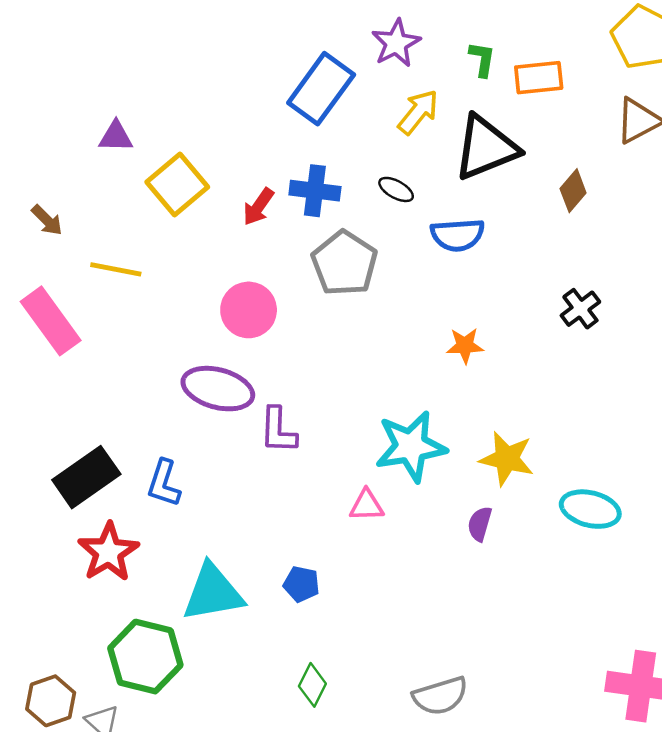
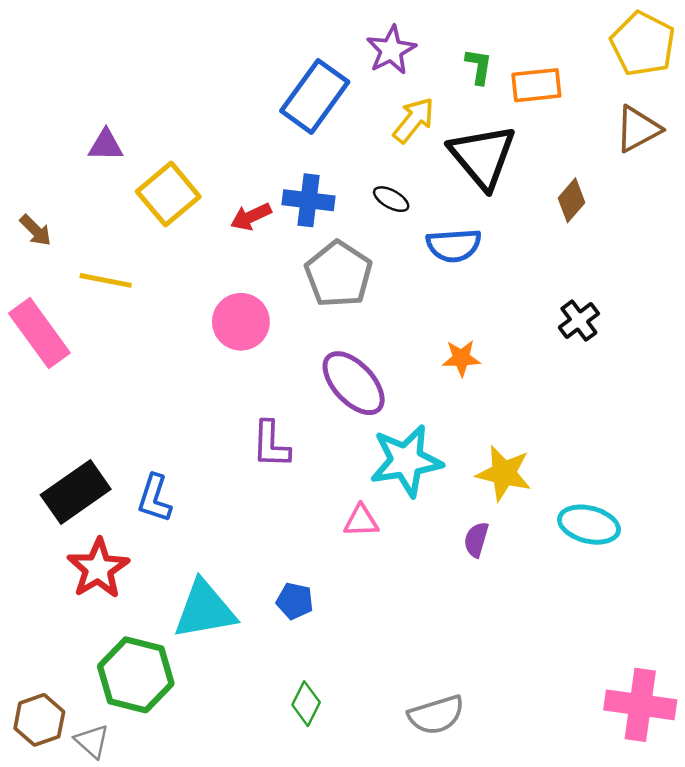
black triangle: (486, 148) -> (483, 156), turned -48
red arrow: (258, 207) -> (251, 217), turned 30
purple ellipse: (218, 389) -> (354, 383), moved, turned 32

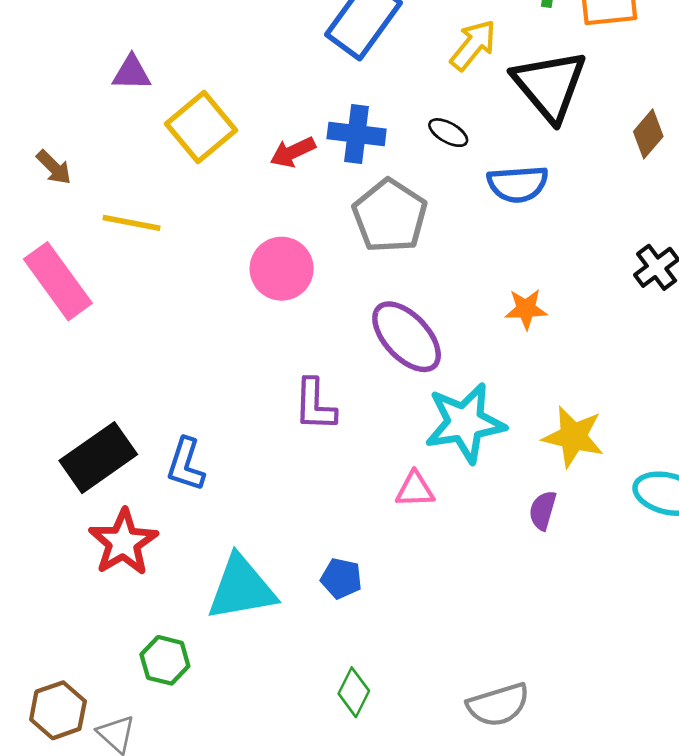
green hexagon: (136, 675) -> (165, 660), size x0.6

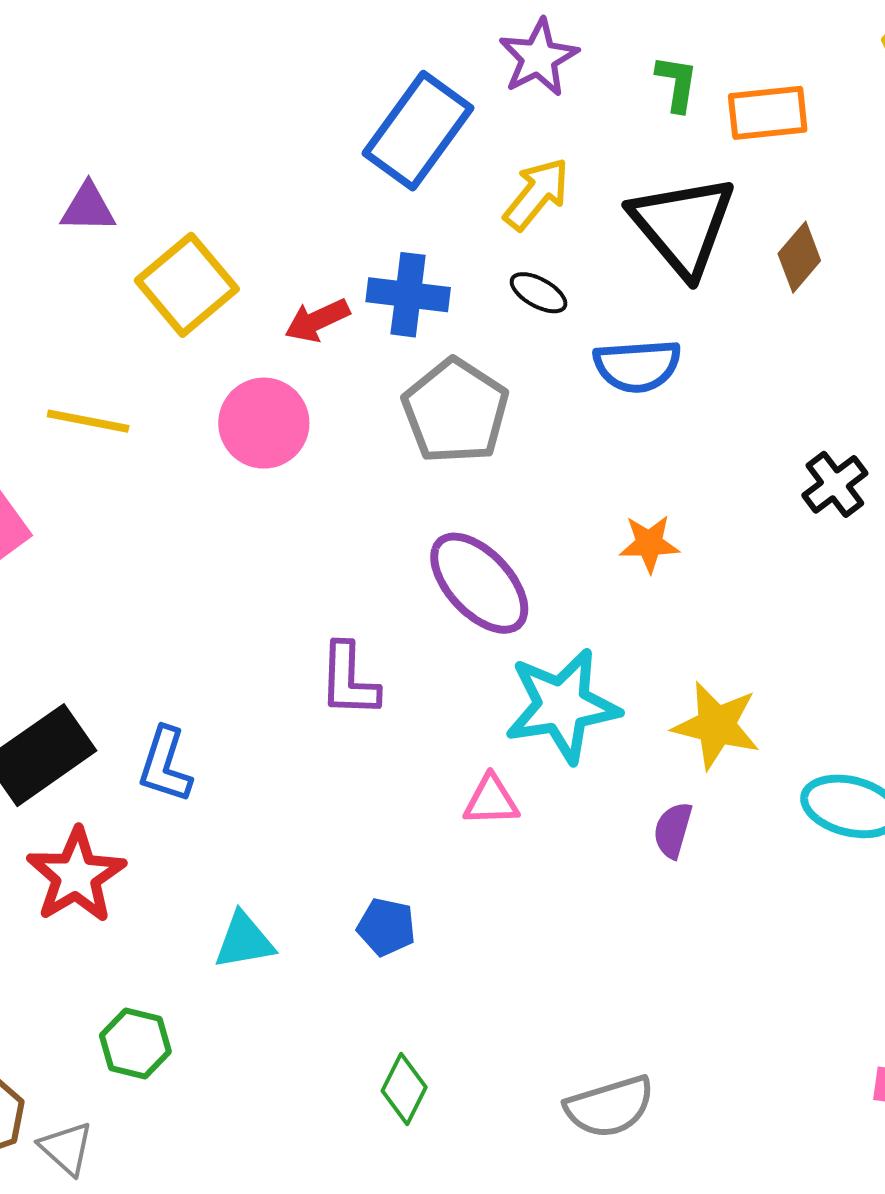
yellow arrow: (473, 45) -> (537, 194), moved
brown diamond: (648, 134) -> (799, 257), moved
pink circle: (282, 269) -> (264, 423), moved
cyan triangle: (241, 588) -> (244, 941), size x0.6

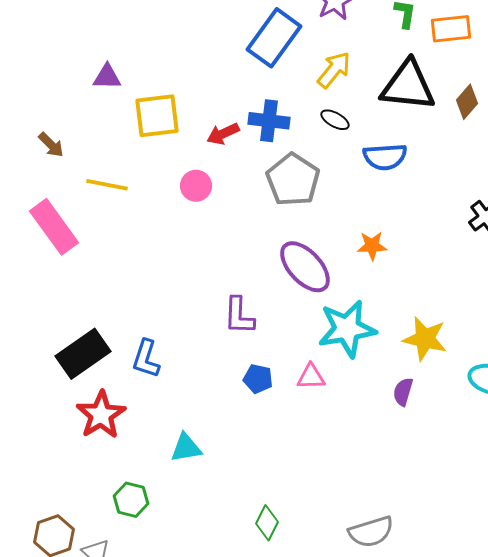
black triangle: (683, 226) -> (408, 86), turned -44
yellow square: (187, 285) -> (157, 116), turned 33
pink circle: (264, 423) -> (196, 186), size x0.7
orange star: (649, 544) -> (372, 246), moved
blue pentagon: (386, 927) -> (258, 379), moved

